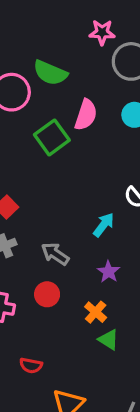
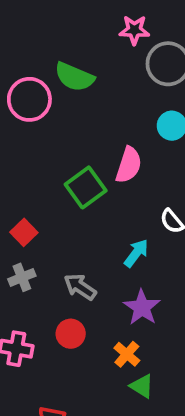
pink semicircle: (86, 115) -> (129, 165), moved
green square: (52, 137) -> (86, 187), moved
purple star: (109, 272) -> (142, 307), size x1.4

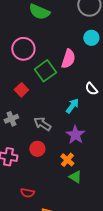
pink circle: (29, 99) -> (23, 49), moved
red square: (24, 232) -> (21, 90), moved

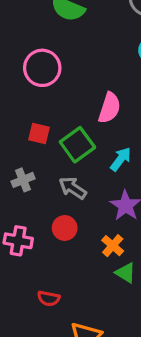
pink semicircle: (68, 59) -> (109, 108), moved
green square: (45, 71) -> (77, 145), moved
red square: (21, 90) -> (39, 134), turned -32

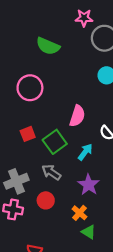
red square: (39, 134) -> (28, 134), turned -35
gray cross: (23, 180) -> (16, 181), moved, size x1.5

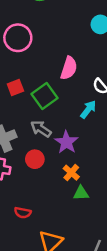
cyan arrow: (85, 152) -> (88, 109), moved
purple star: (89, 185) -> (66, 142), moved
green triangle: (89, 232) -> (81, 193), turned -35

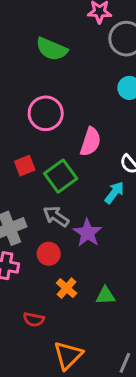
pink circle: (18, 38) -> (46, 113), moved
orange cross: (71, 173) -> (67, 288), moved

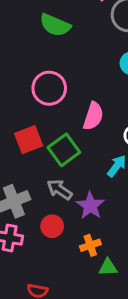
red square: (25, 166) -> (29, 140), size x1.4
orange cross: (67, 288) -> (90, 245), moved, turned 30

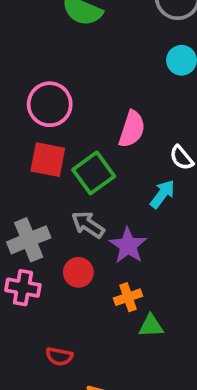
pink circle: (49, 88) -> (50, 104), moved
red square: (29, 140) -> (48, 160), turned 32

